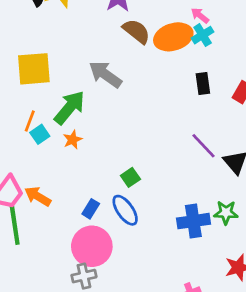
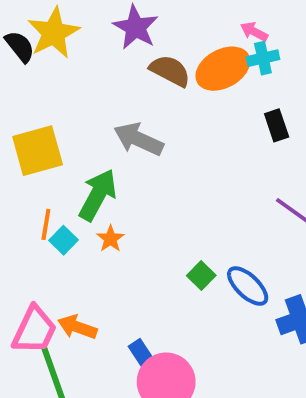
cyan cross: (203, 35) -> (263, 58), turned 30
blue rectangle: (91, 209) -> (141, 353), moved, turned -54
blue ellipse: (125, 210) -> (248, 286), moved

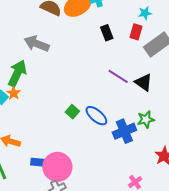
orange star: (111, 239) -> (14, 93), moved
blue rectangle: (141, 353) -> (37, 162), moved, turned -48

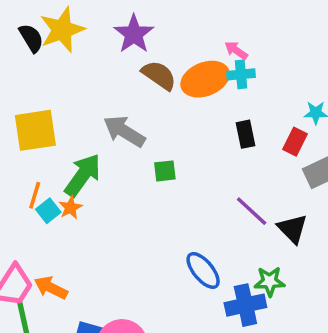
green square: (72, 112) -> (165, 171), moved, turned 32
green star: (146, 119) -> (270, 281), moved

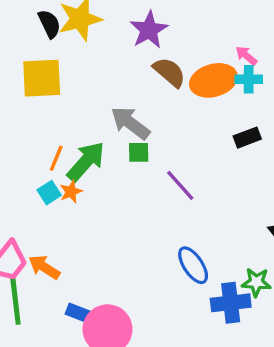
yellow square: (35, 130) -> (42, 78), moved
black rectangle: (246, 134) -> (247, 138), turned 75
green square: (165, 171) -> (139, 152), moved
orange line: (35, 195) -> (56, 158), moved
purple line: (252, 211) -> (180, 185), moved

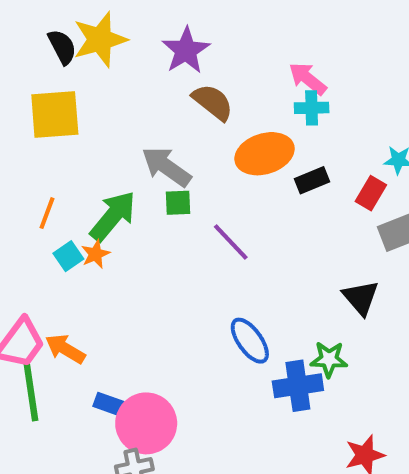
pink arrow: (246, 56) -> (308, 79), size x1.4
orange ellipse: (213, 80) -> (265, 154), moved
orange line: (56, 158) -> (47, 213), moved

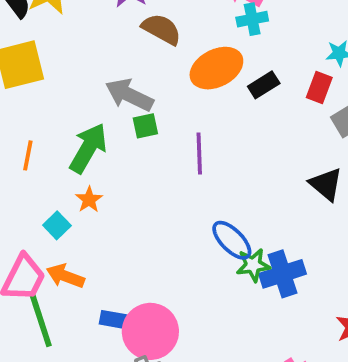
purple line: (231, 242) -> (199, 154), turned 51
orange star: (95, 254) -> (89, 200), moved
cyan square: (68, 256) -> (57, 225), moved
green star: (329, 359) -> (253, 265), moved

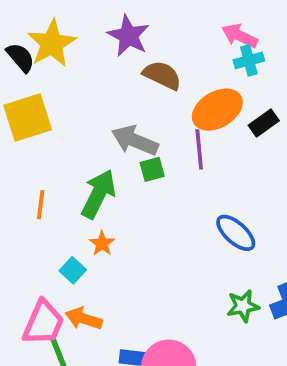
purple line: (199, 154) -> (199, 149), moved
blue ellipse: (232, 240) -> (236, 233), moved
green star: (253, 265) -> (243, 306), moved

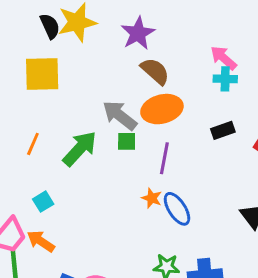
orange ellipse: (217, 110) -> (162, 109), moved
purple line: (199, 149) -> (164, 158), moved
orange star: (102, 244) -> (152, 198), moved, turned -30

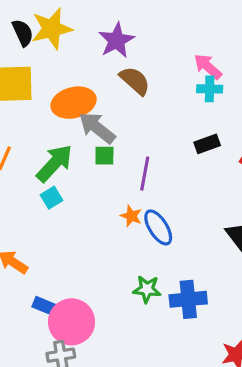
orange ellipse: (162, 109) -> (74, 103), moved
cyan square: (43, 202) -> (52, 198), moved

